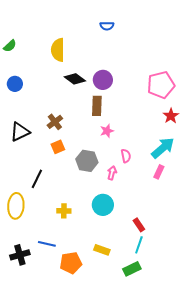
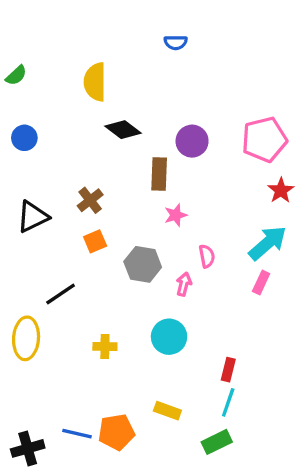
purple circle: (103, 80) -> (192, 141), moved
black line: (37, 179) -> (61, 294), turned 30
red rectangle: (139, 225) -> (228, 370), turned 48
blue line: (47, 244) -> (77, 434), moved
black cross: (20, 255) -> (28, 448), moved

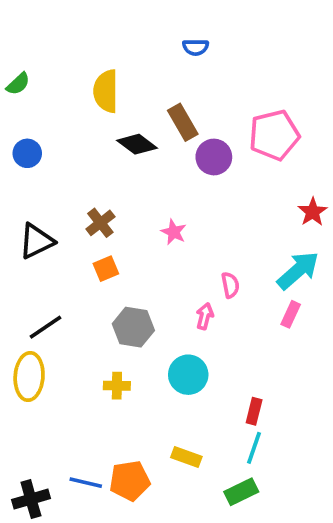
pink pentagon: (264, 139) -> (274, 135), moved
brown rectangle: (159, 174) -> (183, 122), moved, turned -32
pink star: (176, 215) -> (174, 232), moved, turned -30
gray hexagon: (143, 264) -> (133, 327), moved
black line: (61, 294) -> (46, 327), moved

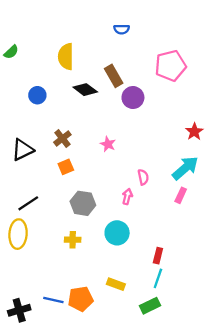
pink pentagon: (274, 135) -> (170, 66), moved
blue circle: (27, 153) -> (37, 95), moved

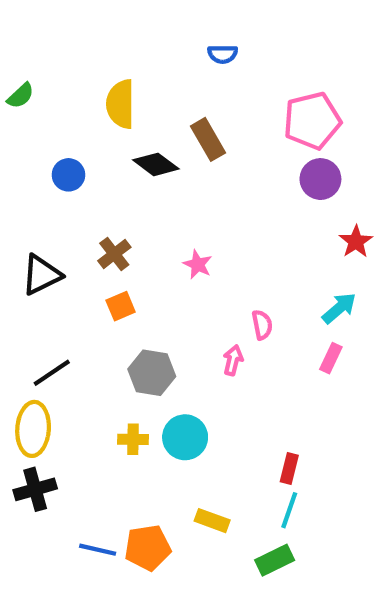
purple circle: (133, 98) -> (320, 179), moved
cyan arrow: (185, 168) -> (339, 308), size x0.7
cyan circle: (117, 233) -> (185, 437), moved
black cross: (19, 310) -> (35, 489), moved

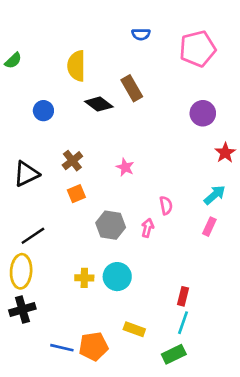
pink pentagon: (312, 121) -> (198, 49), moved
gray hexagon: (152, 373) -> (111, 225), moved

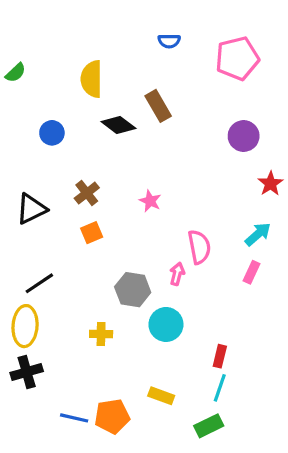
pink semicircle: (166, 205) -> (199, 247), size x1.5
gray hexagon: (111, 225) -> (133, 290), moved
cyan circle: (117, 277) -> (166, 324), moved

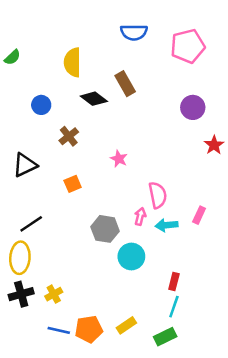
blue semicircle: (169, 41) -> (134, 32), size x1.5
brown cross: (87, 193) -> (69, 136), moved
cyan arrow: (258, 234) -> (166, 225), moved, turned -145
yellow cross: (101, 334) -> (54, 294), moved, turned -30
yellow rectangle: (161, 396) -> (126, 325), moved, turned -54

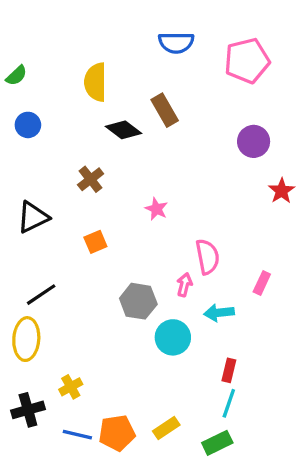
blue circle: (41, 105) -> (28, 125), moved
cyan arrow: (166, 225) -> (219, 313), moved
black cross: (21, 294) -> (28, 410), moved

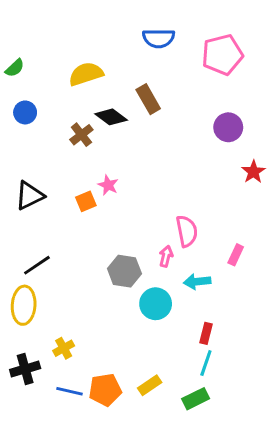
yellow semicircle: (95, 82) -> (86, 74), turned 72
brown cross: (91, 179) -> (81, 135), moved
pink star: (156, 209) -> (108, 185), moved
orange square: (95, 242) -> (86, 201), moved

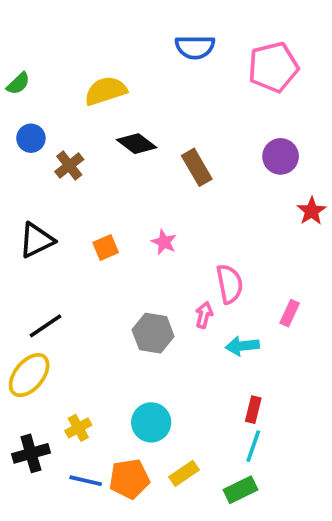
brown rectangle: (148, 99) -> (197, 167), moved
brown cross: (81, 135) -> (69, 166), moved
pink star: (108, 185) -> (164, 242), moved
cyan circle: (156, 304) -> (151, 422), moved
yellow ellipse: (24, 305) -> (29, 375), turned 36

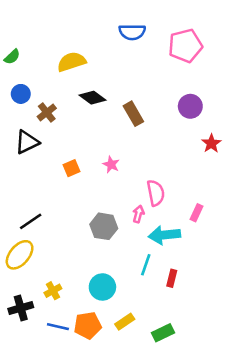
black triangle: (36, 240) -> (27, 142), moved
cyan arrow: (242, 346) -> (164, 235), size x1.4
cyan line: (253, 446) -> (146, 265), moved

